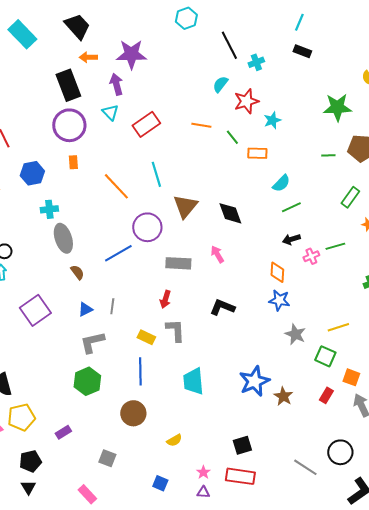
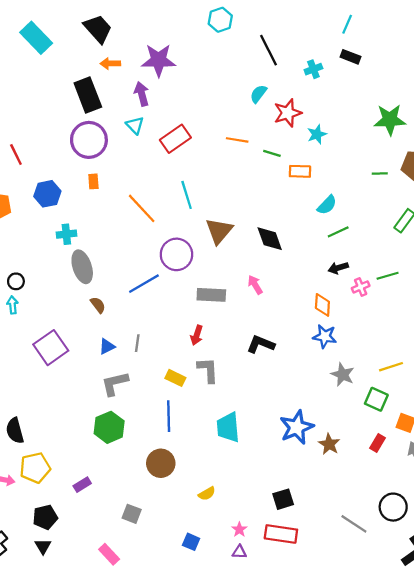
cyan cross: (256, 62) -> (313, 69), moved
green line: (232, 137) -> (272, 153), turned -35

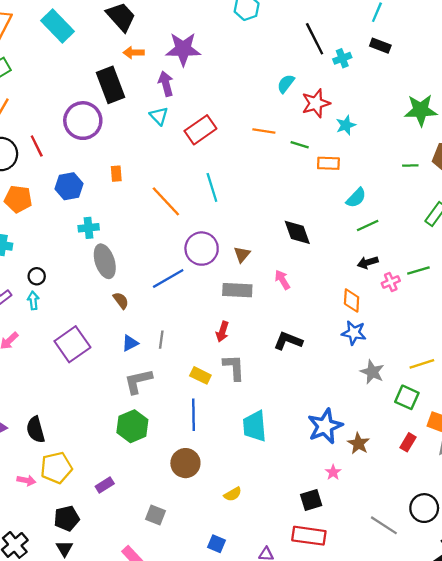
black line: (269, 50) -> (315, 39), moved
purple circle: (89, 140) -> (83, 121), moved
brown triangle: (219, 231) -> (242, 254), moved, size x0.6
pink star: (239, 530) -> (333, 472), moved

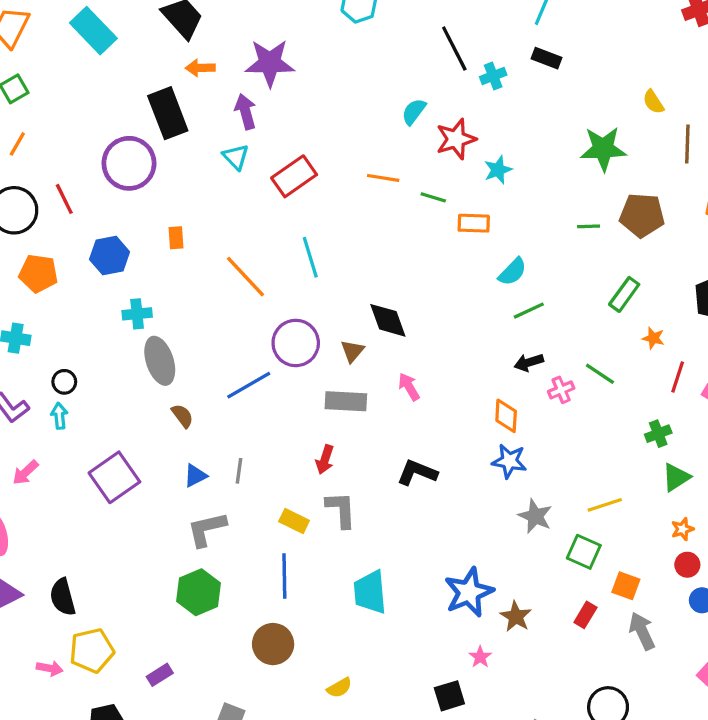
black diamond: (297, 232) -> (388, 320), moved
green line: (418, 270) -> (600, 374), turned 50

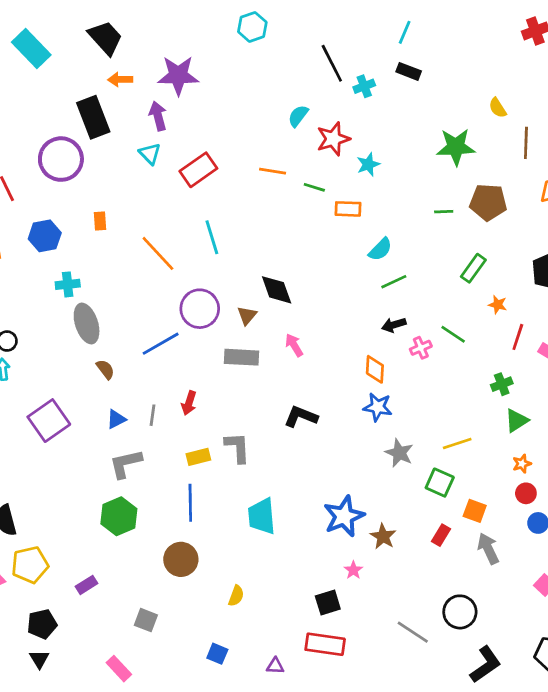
red arrow: (325, 460) -> (189, 403), moved
yellow rectangle: (294, 521) -> (198, 457), turned -40
yellow semicircle: (339, 688) -> (236, 596), turned -40

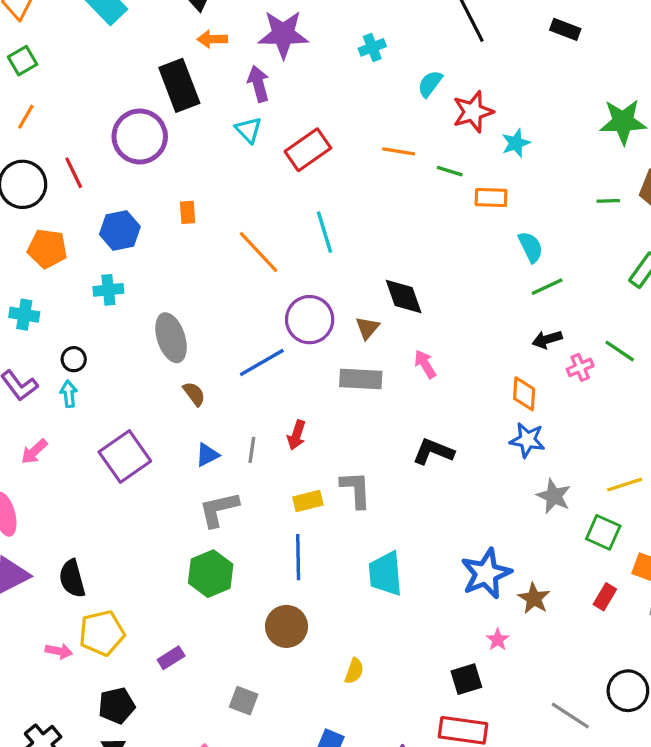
cyan cross: (364, 86) -> (372, 47), moved
cyan semicircle: (380, 249) -> (531, 247), turned -70
cyan cross: (68, 284) -> (108, 290), moved

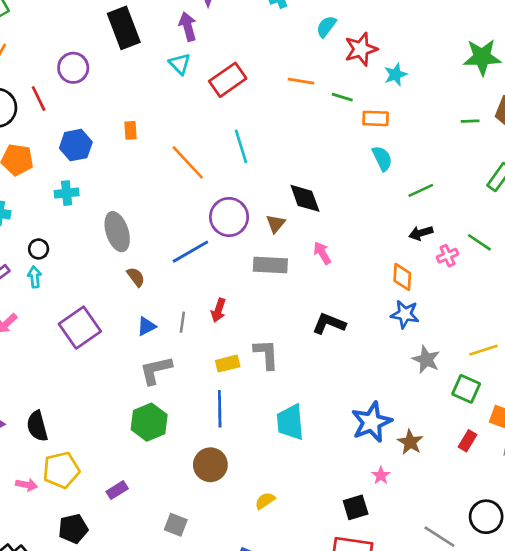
purple circle: (140, 136) -> (73, 68), moved, size x0.7
cyan semicircle: (531, 247) -> (382, 158), moved
yellow semicircle: (354, 671) -> (265, 501), turned -144

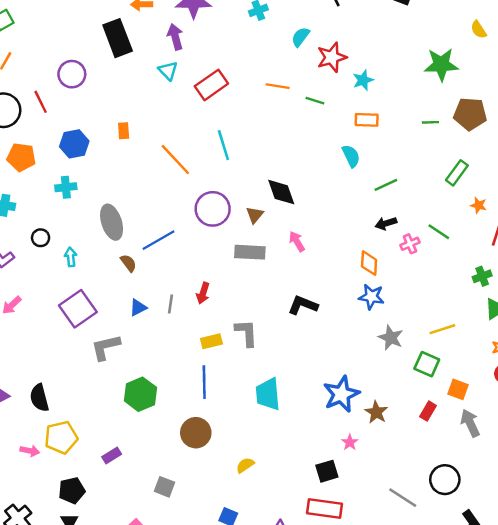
orange rectangle: (376, 118) -> (367, 120), moved
blue line: (190, 252) -> (158, 240), moved
cyan arrow: (35, 277) -> (71, 257), moved
gray L-shape: (156, 370) -> (106, 347), moved

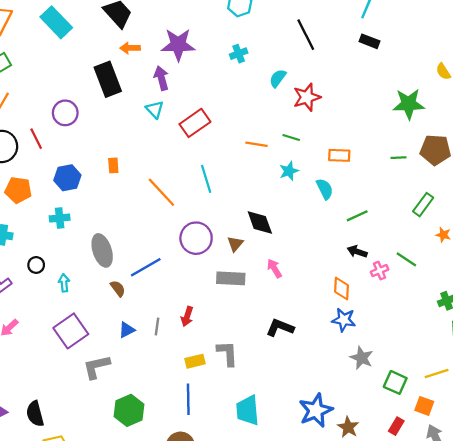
cyan star: (363, 80) -> (289, 171), moved
orange line: (278, 86) -> (256, 144), moved
black arrow: (386, 223) -> (357, 252), turned 36
yellow line: (442, 329) -> (437, 373), moved

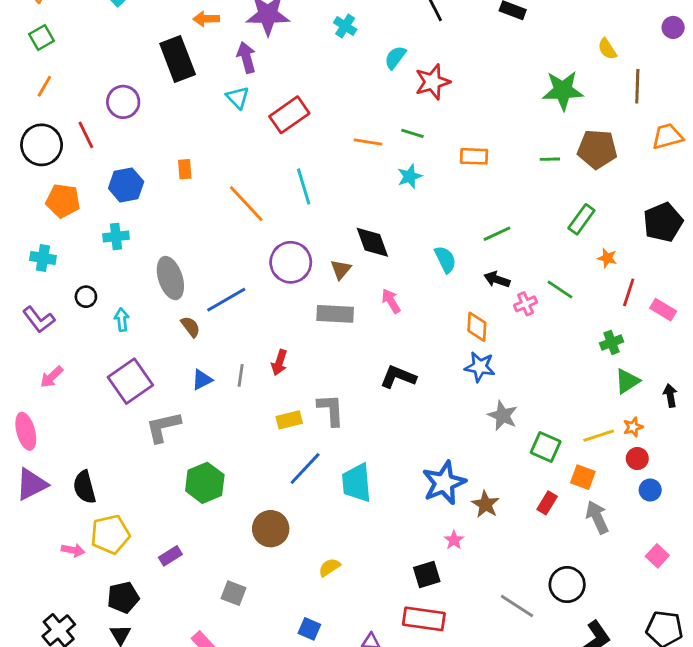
cyan cross: (239, 54) -> (345, 26), turned -36
cyan semicircle: (325, 189) -> (445, 259), moved
blue line: (188, 399) -> (305, 469), moved, turned 44

